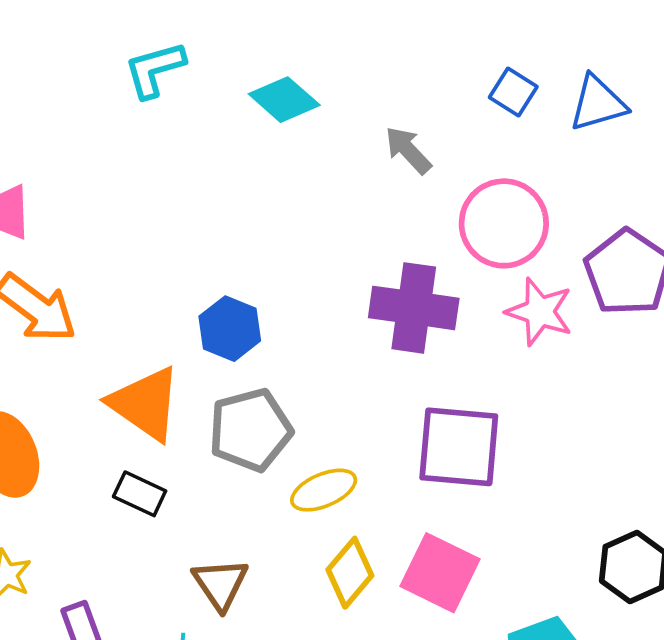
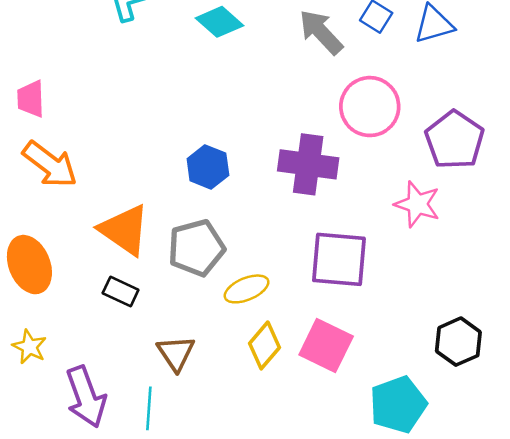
gray arrow: (408, 150) -> (321, 32), moved, size x1.4
pink star: (540, 312) -> (417, 204), moved
blue hexagon: (230, 329) -> (208, 167), moved

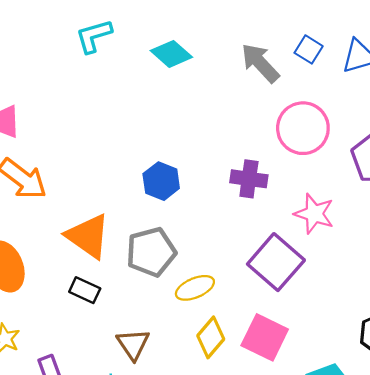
purple cross: (308, 164) -> (249, 179), size x0.7
pink star: (417, 204) -> (314, 214), moved
purple square: (339, 259) -> (276, 262), turned 36

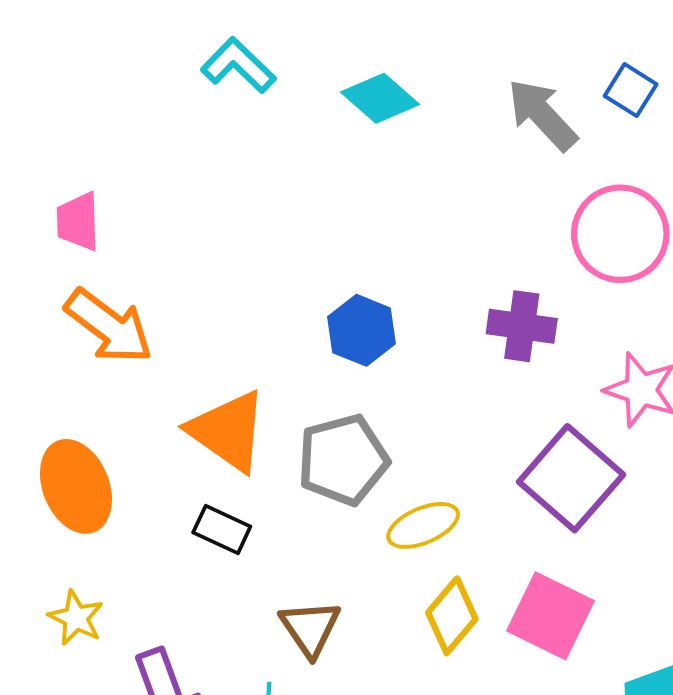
cyan L-shape: (94, 36) -> (238, 65), turned 60

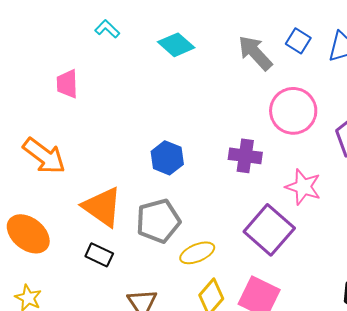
cyan L-shape: (238, 65) -> (107, 29), size x0.7
pink trapezoid: (78, 221) -> (67, 84), moved
orange ellipse: (76, 486) -> (28, 234), turned -30

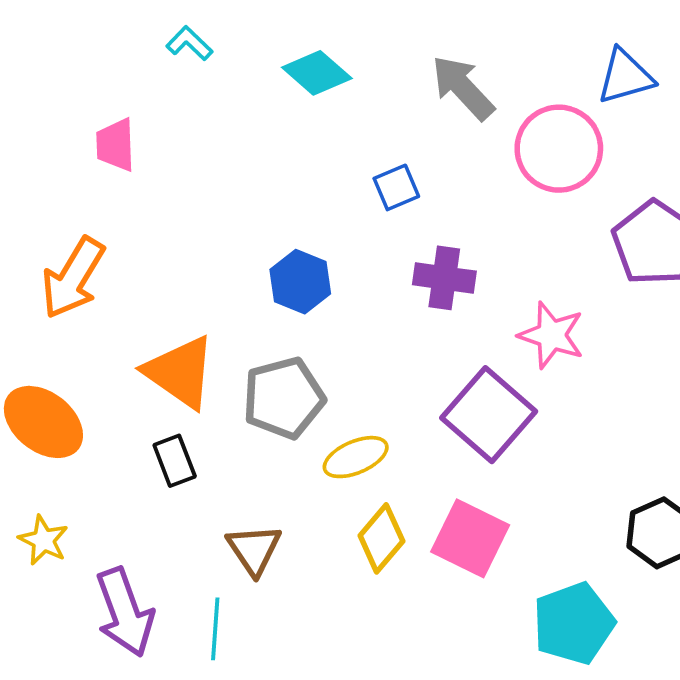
blue square: (298, 41) -> (396, 187), moved, turned 35
pink circle: (293, 111) -> (559, 149), moved
orange arrow: (44, 156) -> (73, 278), turned 84
black rectangle: (99, 255) -> (175, 461), turned 44

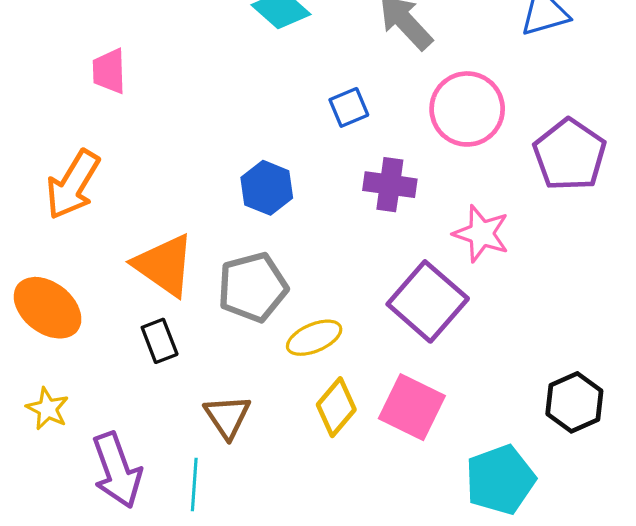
pink circle: (559, 149) -> (467, 109), moved

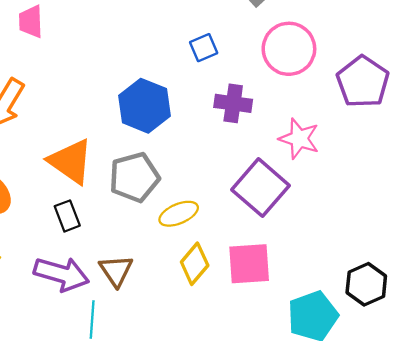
blue hexagon: (267, 188) -> (145, 106), size x1.4
black hexagon: (574, 402) -> (366, 284), moved
pink square: (412, 407) -> (249, 264), turned -30
purple arrow: (117, 470) -> (61, 274), moved, turned -54

